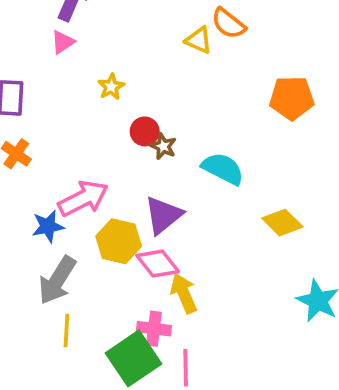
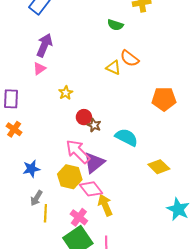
pink arrow: (83, 198) -> (78, 152), moved, turned -108
gray arrow: (57, 280) -> (36, 198), size x0.6
pink cross: (154, 329) -> (79, 217), moved, turned 30
yellow line: (66, 331) -> (45, 213), moved

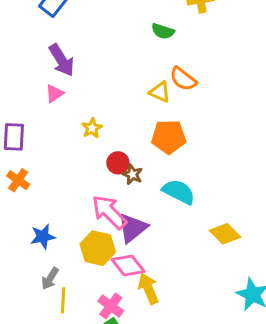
purple arrow: (44, 45) -> (62, 60), turned 125
orange pentagon: (164, 99) -> (169, 137), moved

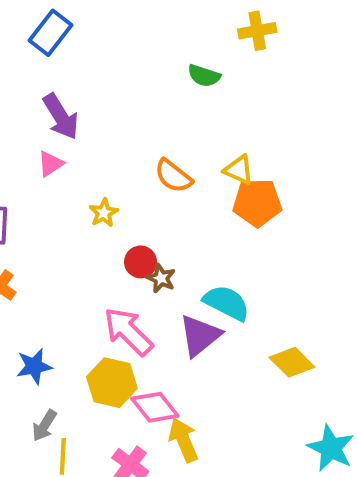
orange semicircle: (183, 79) -> (173, 176), moved
yellow triangle: (160, 92) -> (239, 170), moved
orange pentagon: (169, 137) -> (257, 203), moved
purple triangle: (132, 228) -> (200, 336), moved

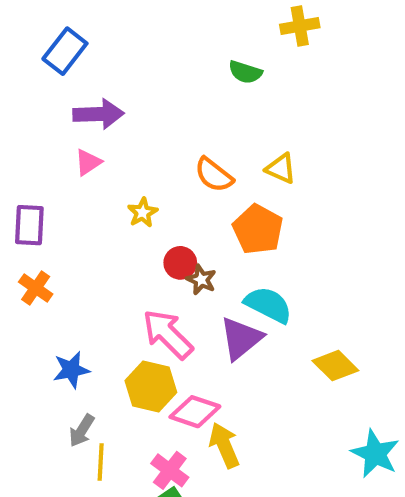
blue rectangle: (51, 33) -> (65, 51), moved
purple arrow: (61, 117) -> (99, 114), turned -60
orange pentagon: (257, 203) -> (258, 229), moved, turned 30
pink diamond: (155, 407) -> (195, 412), turned -33

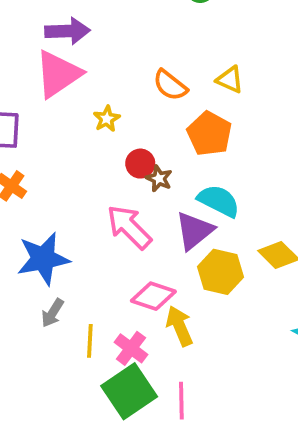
pink triangle: (88, 162) -> (58, 74), size x2.0
blue star: (71, 370) -> (43, 259), size x1.6
yellow hexagon: (151, 387) -> (221, 272), moved
yellow line: (101, 462) -> (90, 341), moved

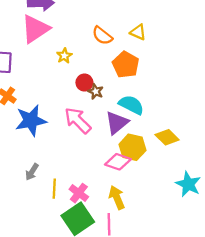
blue star: (43, 259) -> (31, 120), moved
pink diamond: (153, 296) -> (118, 162), moved
yellow arrow: (179, 326) -> (117, 198), moved

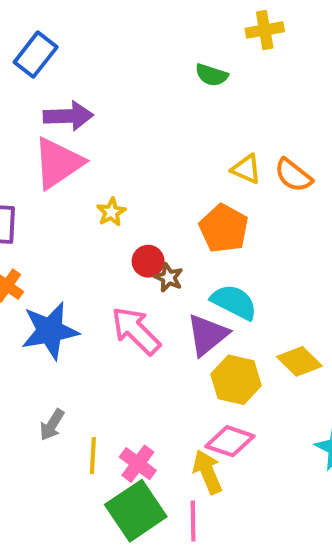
orange semicircle: (102, 36) -> (293, 175), moved
pink diamond: (118, 162) -> (230, 441), moved

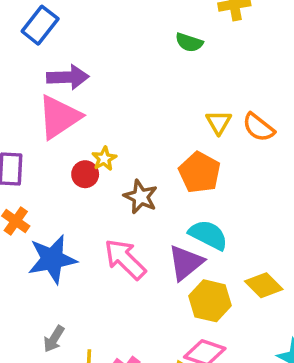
yellow triangle: (246, 169) -> (219, 122), turned 36
red circle: (148, 261) -> (85, 174), moved
brown star: (169, 278) -> (141, 197), moved, size x1.4

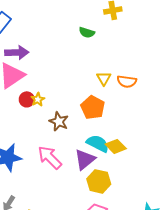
orange semicircle: (259, 127) -> (127, 81), turned -30
red circle: (85, 174) -> (27, 99), moved
yellow diamond: (264, 285) -> (116, 146), moved

